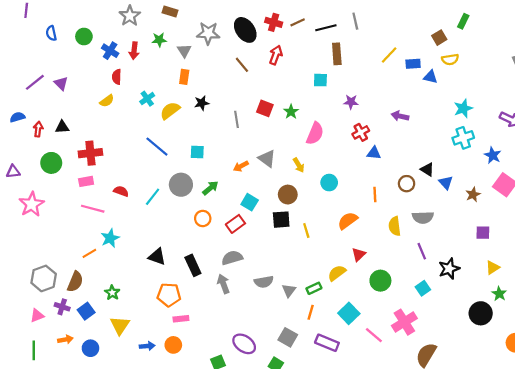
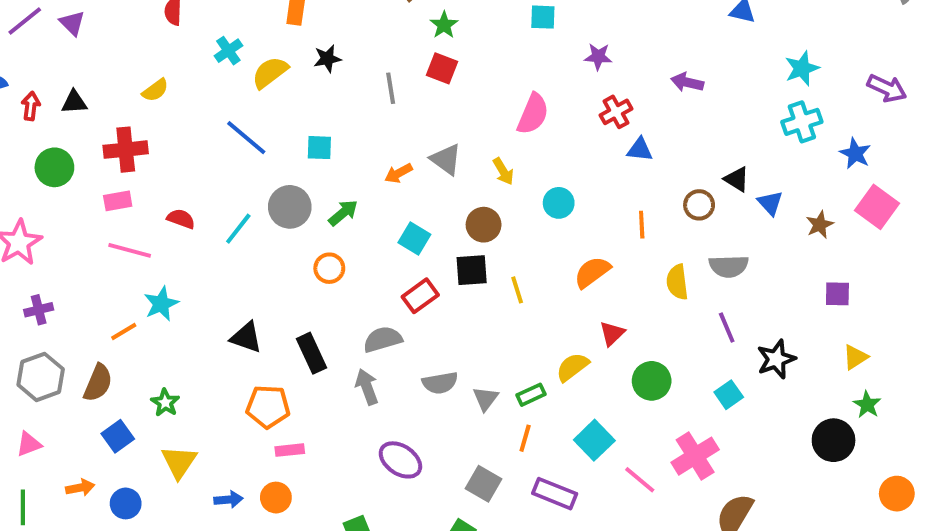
yellow semicircle: (107, 101) -> (155, 90), moved
green star: (291, 112) -> (444, 25), moved
red rectangle: (235, 224) -> (420, 296), moved
purple cross: (62, 307) -> (39, 310), moved, turned -32
purple ellipse: (244, 344) -> (400, 460), moved

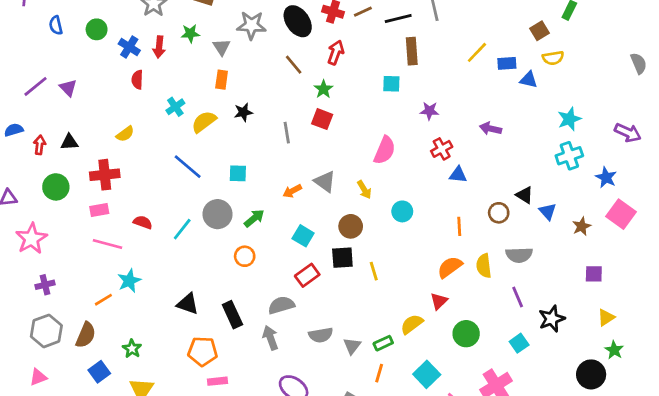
orange semicircle: (592, 272) -> (450, 267), moved

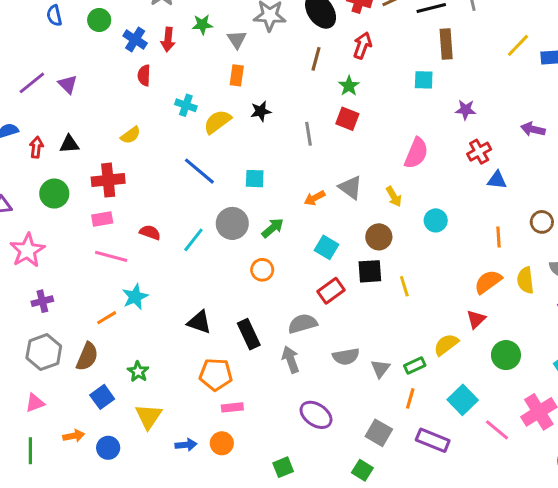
brown line: (294, 65) -> (316, 59), turned 55
cyan cross: (175, 107) -> (186, 105), turned -36

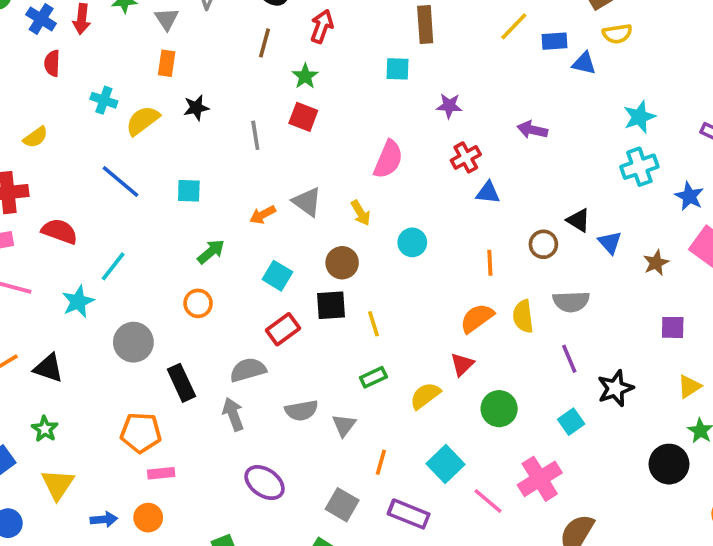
gray circle: (232, 223) -> (133, 342), moved
red semicircle: (150, 232) -> (60, 231), moved, size x1.4
cyan star: (135, 297) -> (78, 302), moved
black triangle: (199, 322) -> (48, 368), moved
green rectangle: (415, 366) -> (373, 377), moved

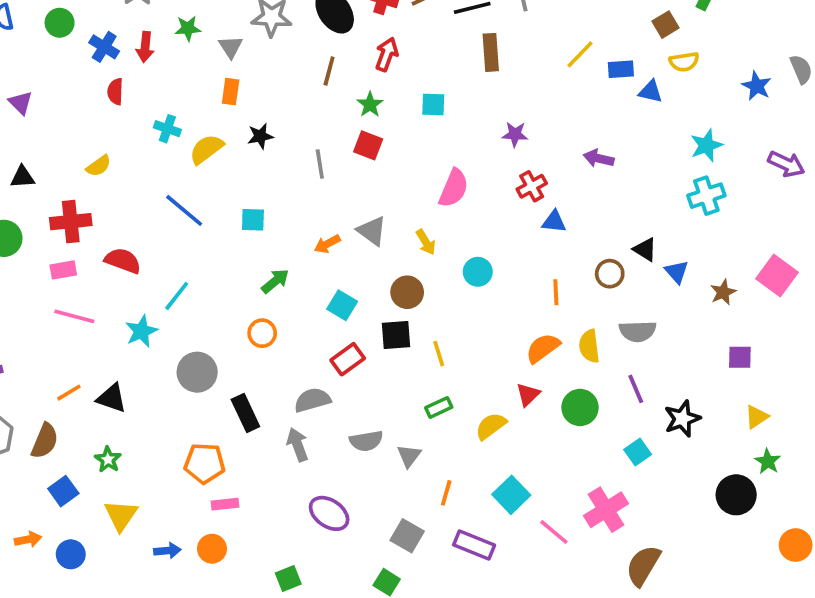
cyan square: (397, 69) -> (433, 105), moved
blue star: (689, 196) -> (757, 86), moved
green circle: (499, 409) -> (580, 407), moved

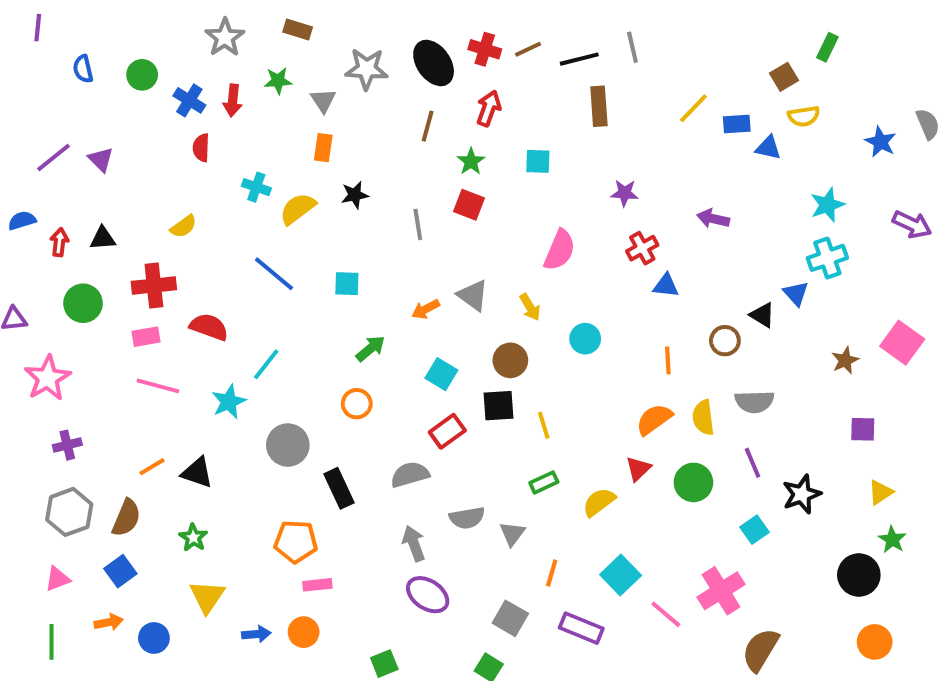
blue triangle: (677, 272) -> (796, 293), moved
gray arrow: (297, 445) -> (414, 543), moved
blue square: (63, 491) -> (120, 571), moved
orange circle: (796, 545) -> (875, 642), moved

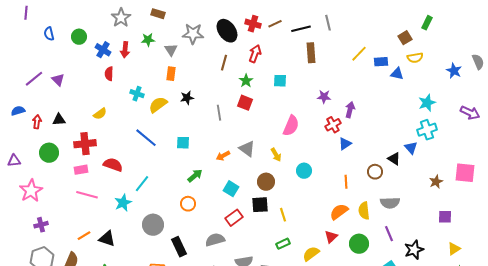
purple arrow: (713, 219) -> (350, 110), moved, turned 91
blue triangle: (666, 286) -> (345, 144), turned -40
pink square: (902, 343) -> (465, 173), turned -30

